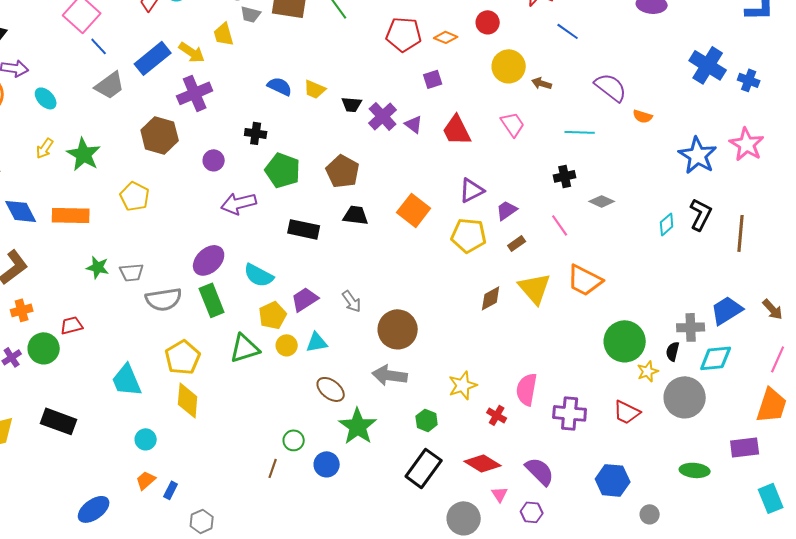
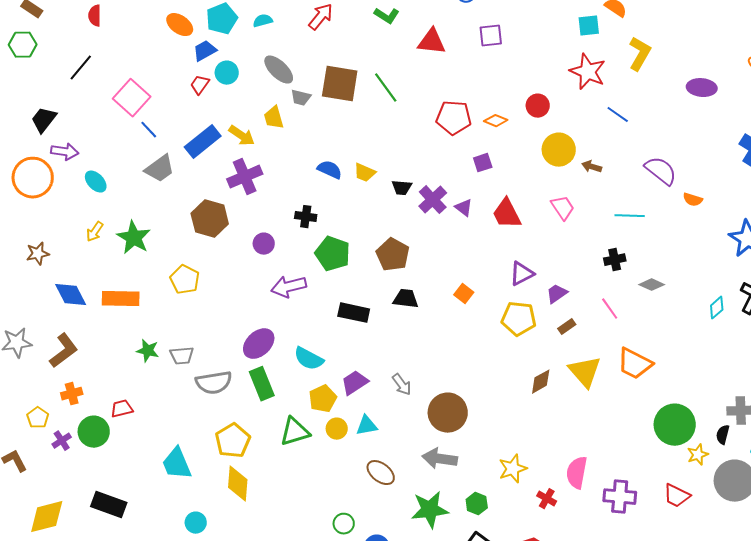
orange square: (414, 210) -> (464, 294), size x0.6
green star: (358, 426) -> (430, 510), moved, turned 30

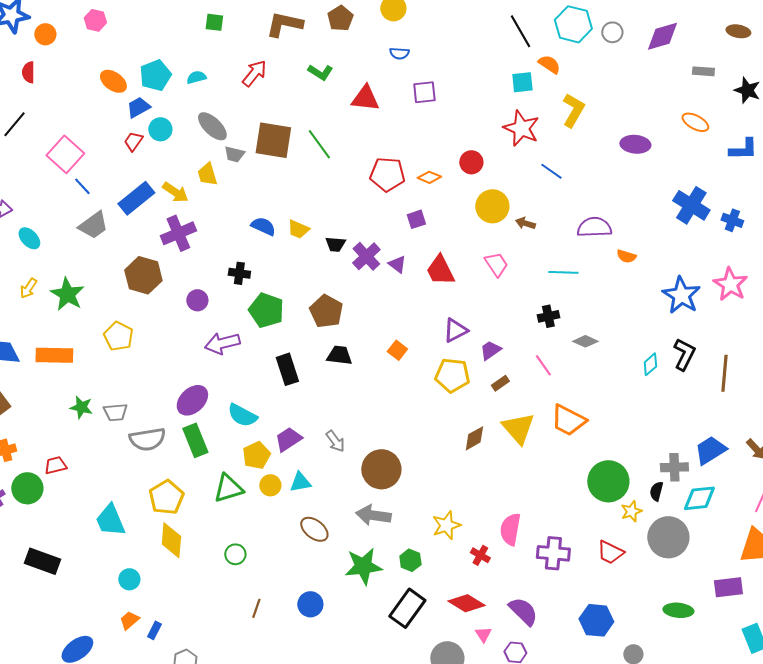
purple semicircle: (661, 171) -> (594, 227), turned -40
black rectangle: (354, 313) -> (287, 369), turned 60
green circle: (344, 524) -> (235, 554), moved

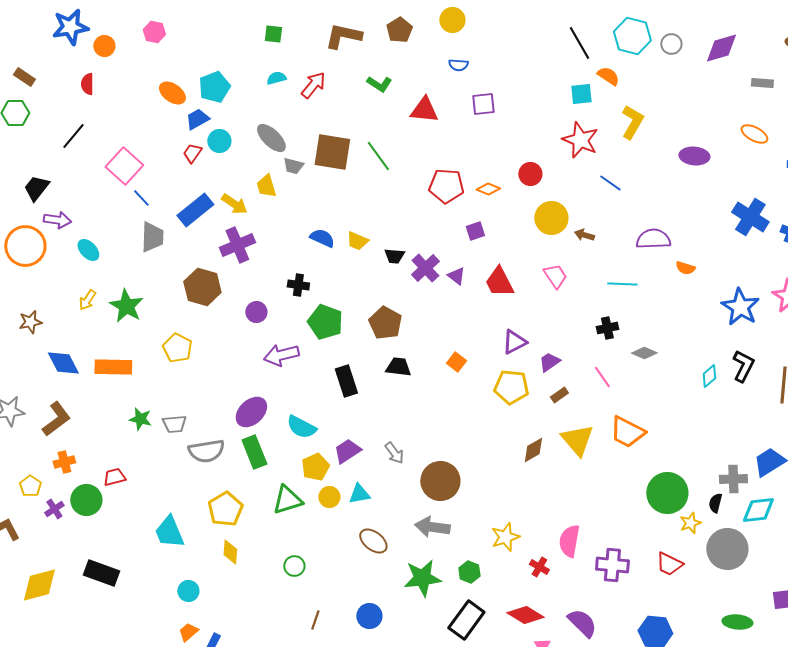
cyan semicircle: (196, 77) -> (276, 78), moved
gray trapezoid: (93, 225) -> (152, 237), turned -52
yellow diamond: (171, 540) -> (230, 552), size x0.7

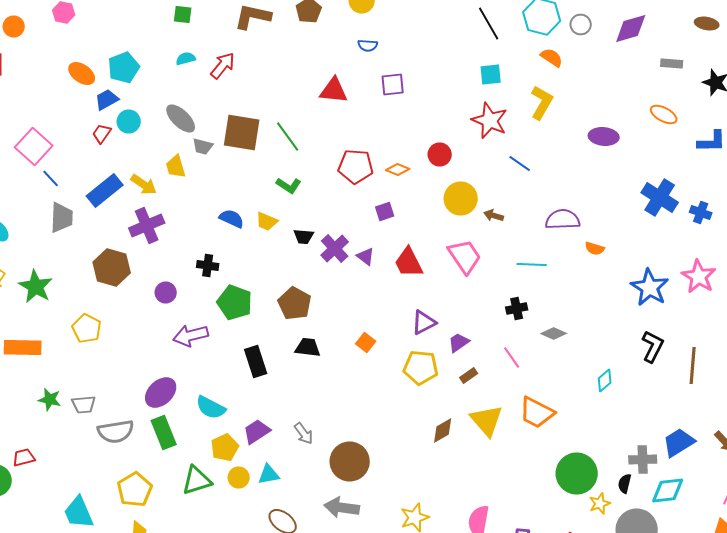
orange semicircle: (608, 76) -> (552, 58), moved
green L-shape: (379, 84) -> (289, 186), moved
pink trapezoid: (555, 276) -> (465, 256), size x1.4
cyan diamond: (709, 376) -> (605, 380), moved

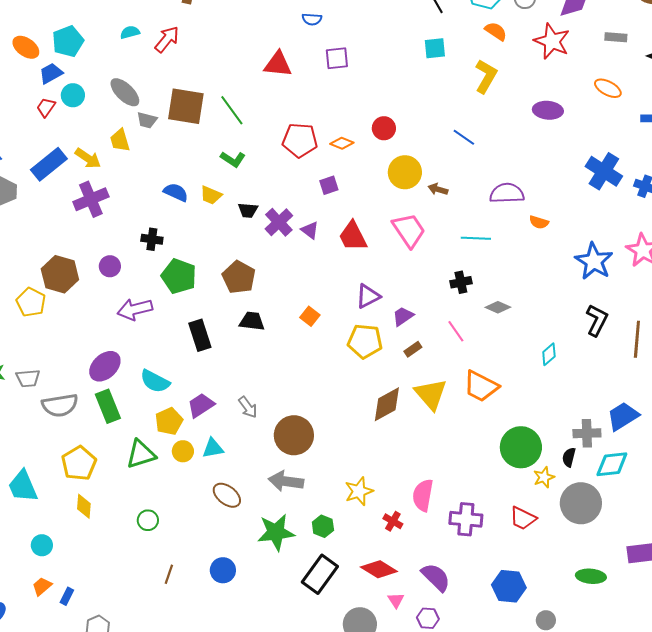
red star: (490, 120) -> (552, 41), moved
brown hexagon: (112, 268) -> (60, 274), moved
brown diamond: (443, 430) -> (387, 404), size x1.4

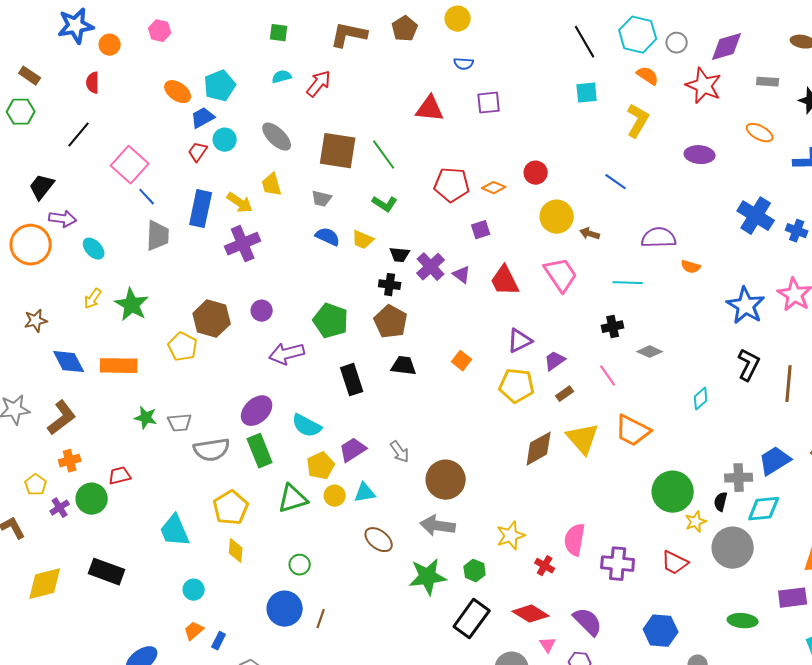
gray trapezoid: (147, 120) -> (322, 199), moved
blue rectangle: (49, 164) -> (201, 209), turned -39
black cross: (152, 239) -> (390, 285), moved
blue circle: (223, 570) -> (285, 609), moved, size x1.4

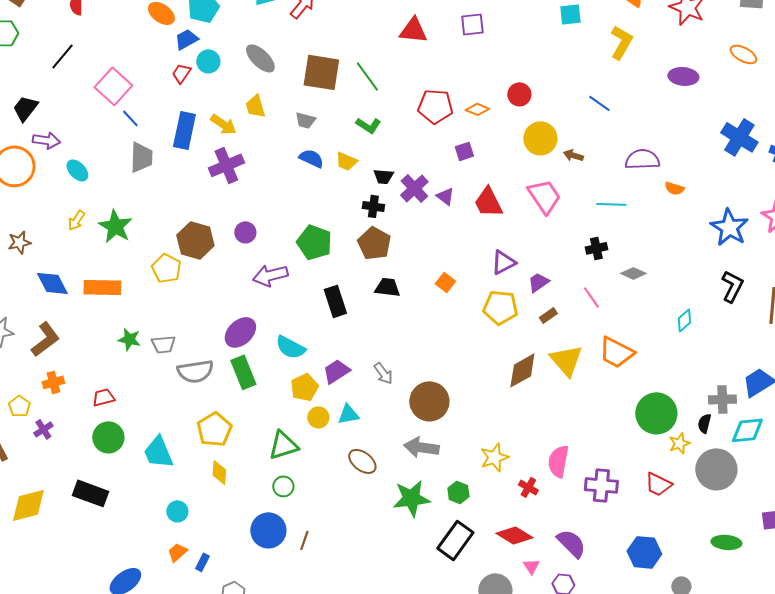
green circle: (92, 499) -> (108, 437), moved
green triangle: (293, 499) -> (283, 445), moved

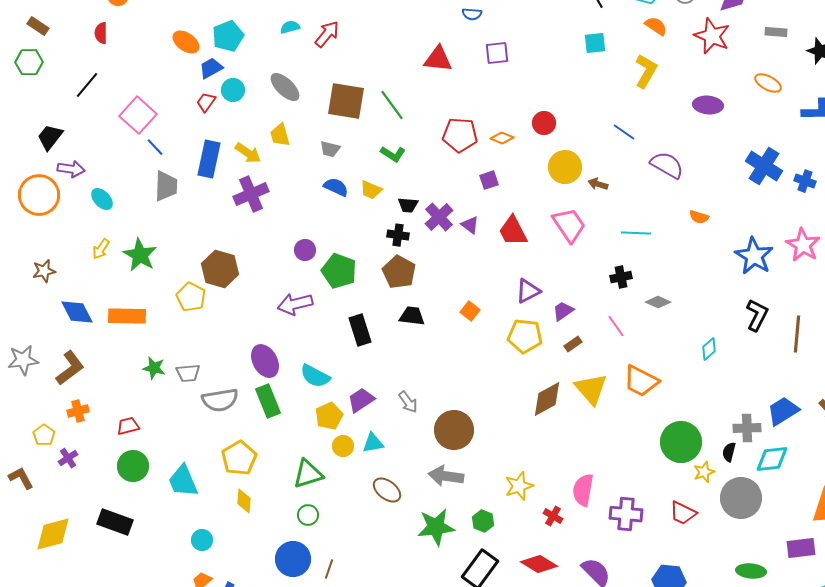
purple semicircle: (642, 159) -> (667, 165), moved, turned 32
purple circle: (245, 232) -> (305, 250), moved
purple ellipse: (240, 332) -> (265, 361), turned -76

